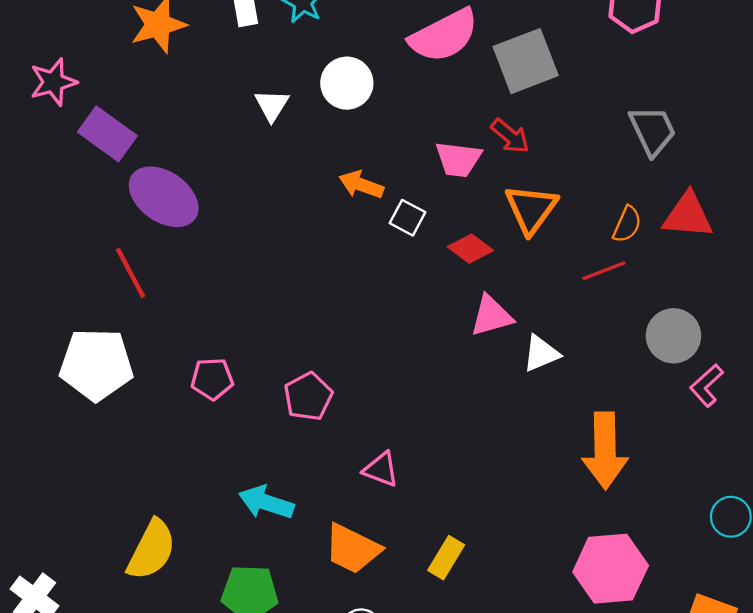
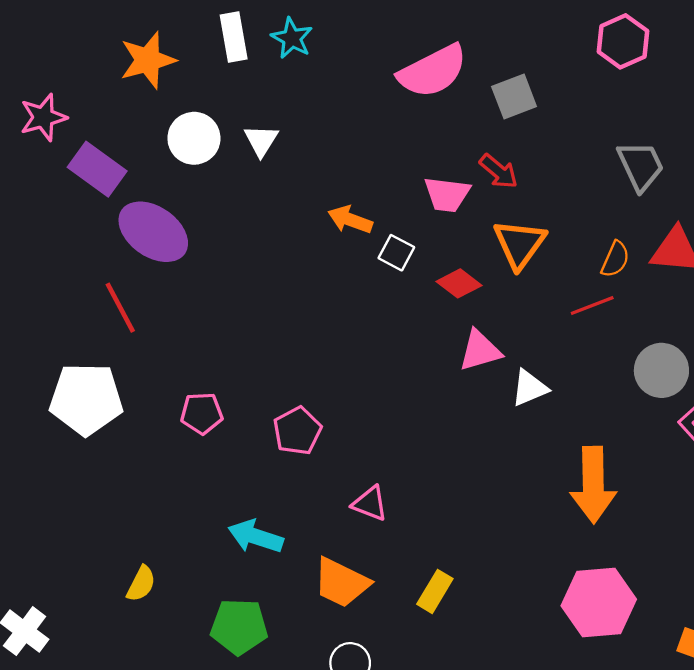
gray square: (526, 61) -> (514, 96), size x0.7
white circle: (347, 83) -> (194, 138), moved
yellow semicircle: (151, 550) -> (141, 584), size x0.6

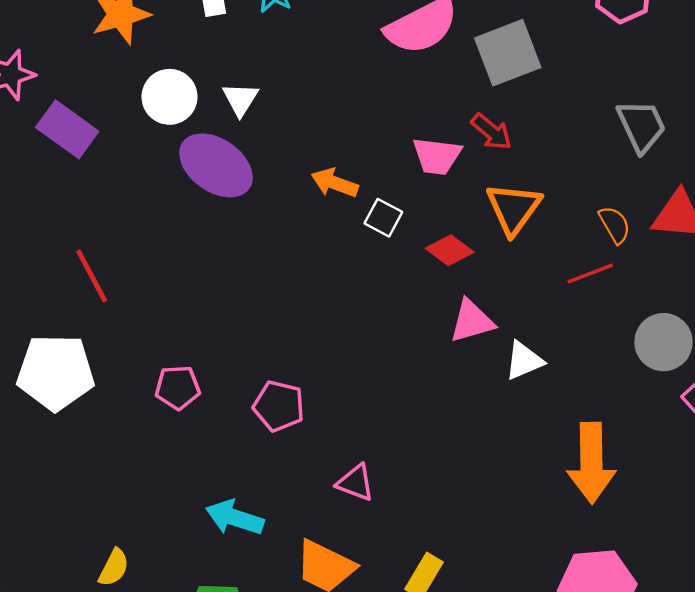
gray square: (514, 96) -> (508, 53), size x1.4
purple ellipse: (153, 232) -> (216, 165), moved
orange semicircle: (615, 259) -> (615, 225), turned -54
pink pentagon: (297, 431) -> (279, 406), turned -30

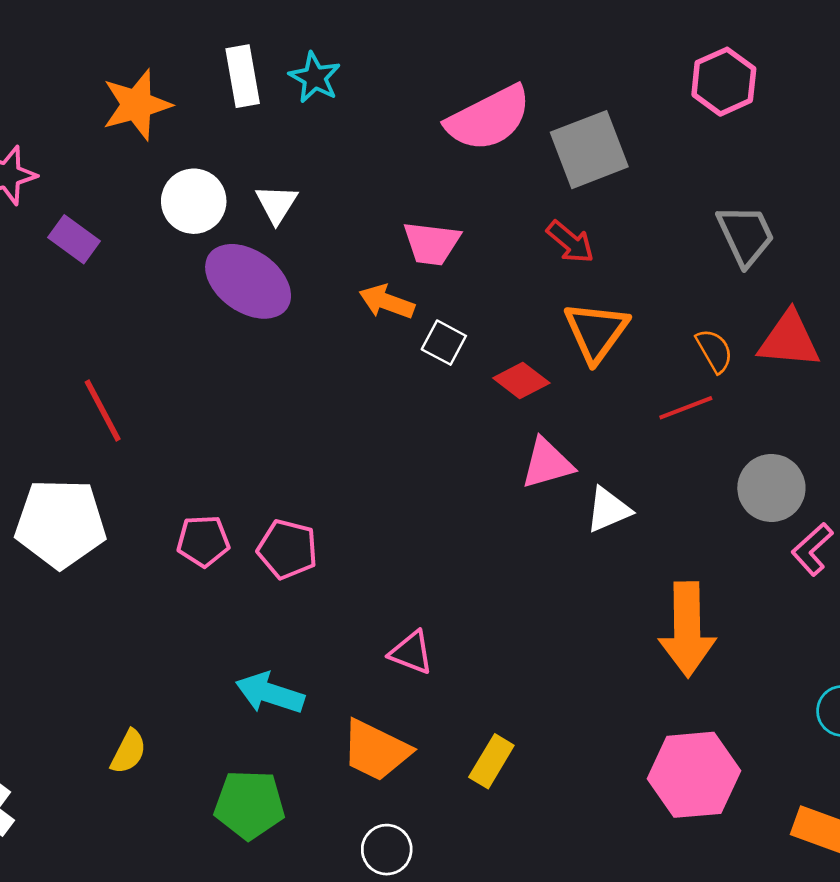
purple rectangle: (67, 129) -> (74, 239), size x0.7
pink trapezoid: (437, 156) -> (432, 243), moved
pink pentagon: (279, 406) -> (287, 549), moved

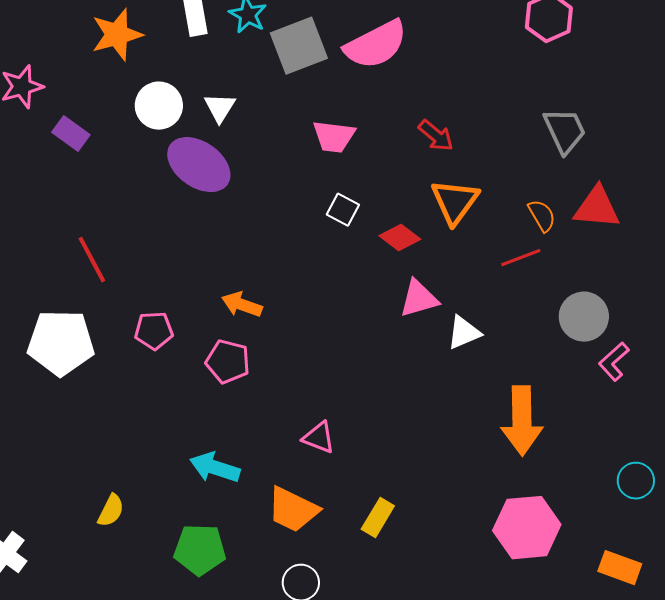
gray square: (589, 150) -> (299, 46), moved
orange arrow: (387, 302) -> (242, 305), moved
pink pentagon: (203, 541) -> (154, 331), moved

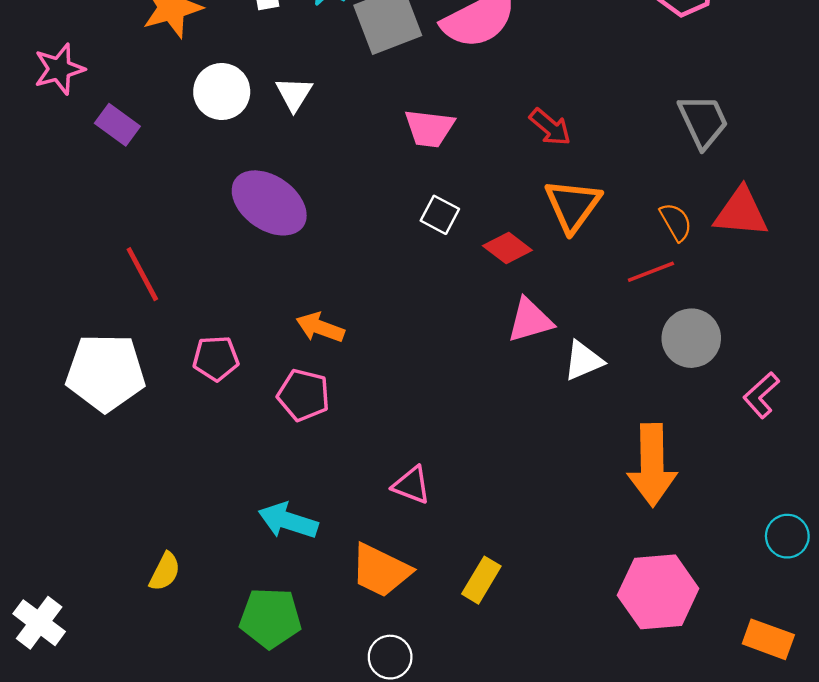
purple ellipse: (199, 165) -> (269, 203), moved
gray circle: (584, 317) -> (691, 338), moved

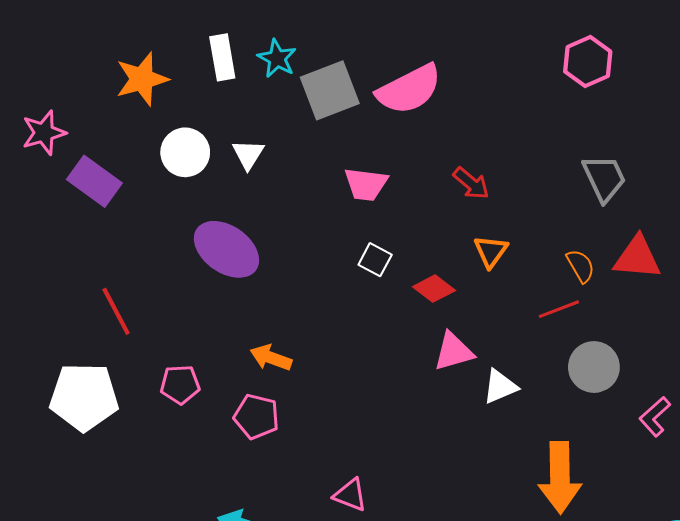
purple rectangle: (117, 125) -> (94, 181), size x1.4
orange triangle: (573, 205) -> (491, 251), size x0.7

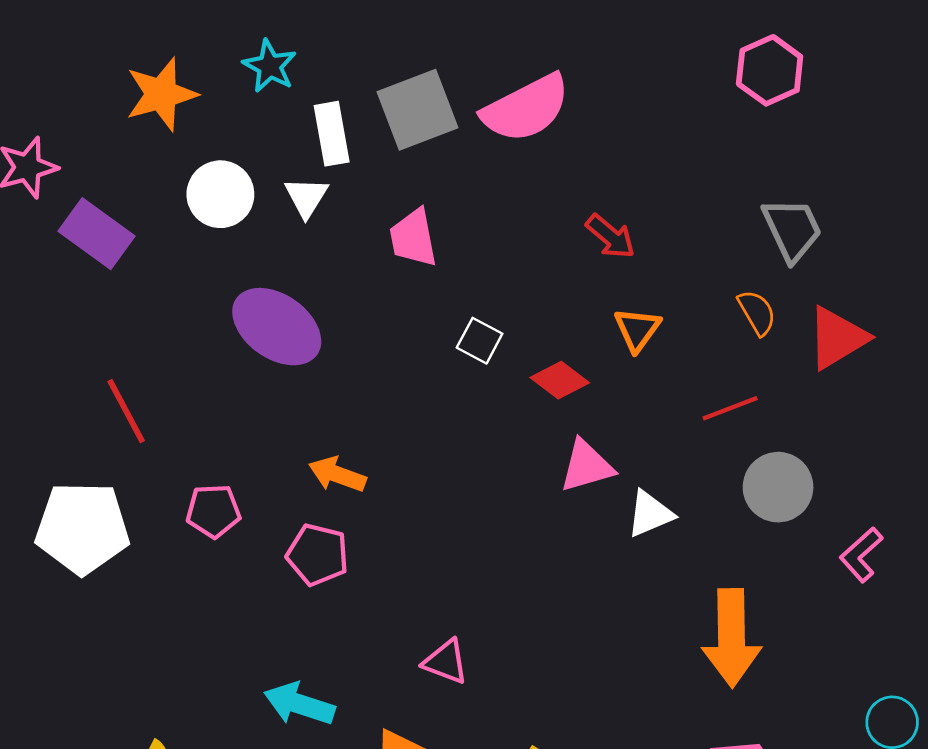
white rectangle: (222, 57) -> (332, 134), moved
cyan star: (277, 58) -> (270, 66), moved
pink trapezoid: (366, 184) -> (413, 238), moved, turned 72
red triangle: (637, 258) -> (837, 338), turned -36
orange semicircle: (580, 266) -> (757, 312), moved

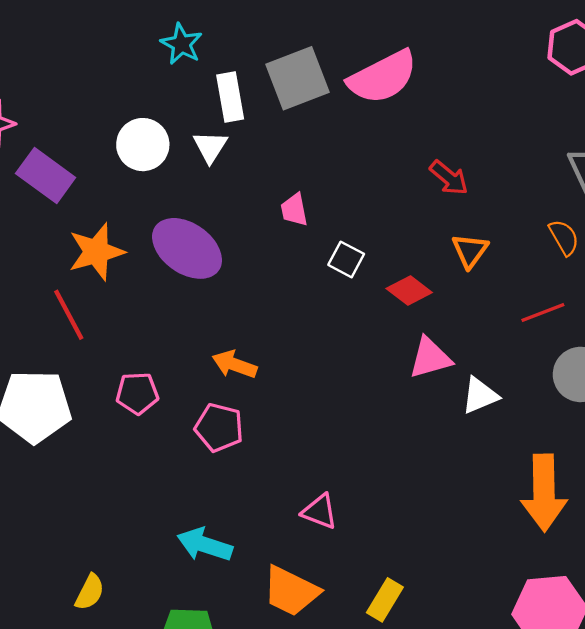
orange star: (161, 94) -> (96, 252), moved
pink trapezoid: (413, 238) -> (294, 210), moved, size x0.7

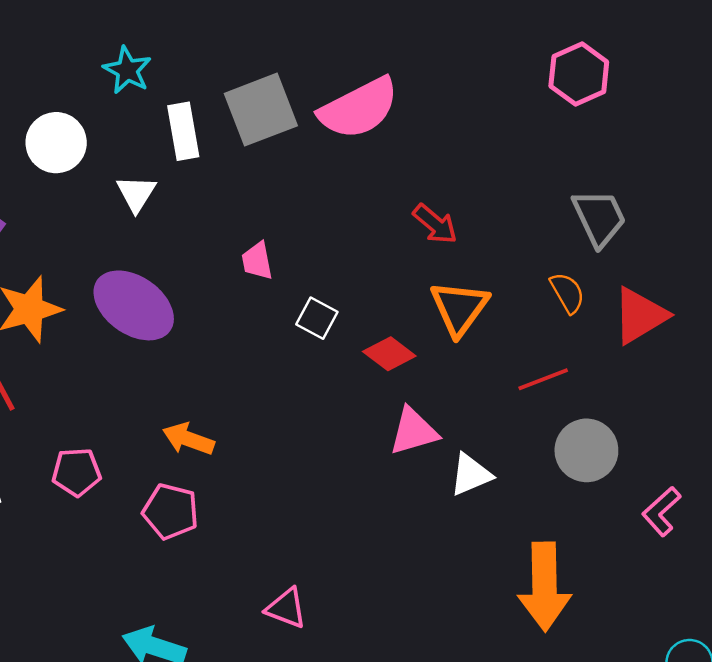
white circle: (143, 145) -> (56, 143), moved
white triangle: (210, 147) -> (136, 194), moved
orange triangle: (470, 251) -> (459, 308), size x1.4

